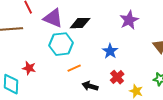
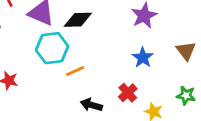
blue star: (110, 51) -> (143, 58), moved
orange line: (74, 68) -> (75, 71), moved

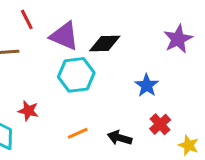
blue star: (143, 58) -> (147, 85), moved
orange line: (75, 71) -> (78, 133), moved

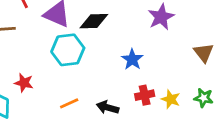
red cross: (160, 124) -> (145, 95), turned 30
yellow star: (189, 145) -> (171, 99), moved

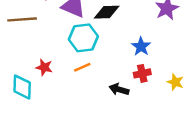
red cross: (145, 95) -> (142, 73), moved
orange line: (69, 103) -> (82, 67), moved

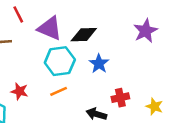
blue star: (141, 46) -> (99, 64), moved

